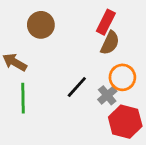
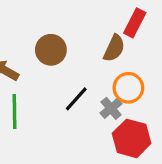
red rectangle: (106, 22) -> (135, 23), moved
brown circle: (41, 25) -> (51, 50), moved

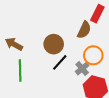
brown circle: (51, 50) -> (54, 44), moved

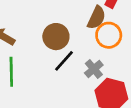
orange circle: (93, 55) -> (109, 35), moved

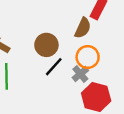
orange circle: (109, 35) -> (88, 57), moved

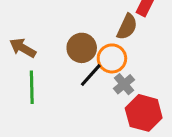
orange circle: (88, 57) -> (112, 58), moved

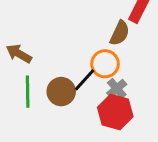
brown circle: (82, 48) -> (61, 92), moved
red hexagon: (144, 113) -> (115, 112), moved

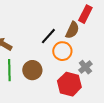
black line: (85, 80) -> (48, 36), moved
gray cross: (117, 89) -> (85, 67), moved

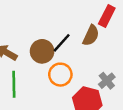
orange circle: (62, 51) -> (60, 75), moved
brown circle: (32, 70) -> (42, 51), moved

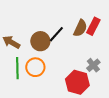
red rectangle: (107, 16) -> (93, 26), moved
orange circle: (60, 75) -> (35, 67), moved

